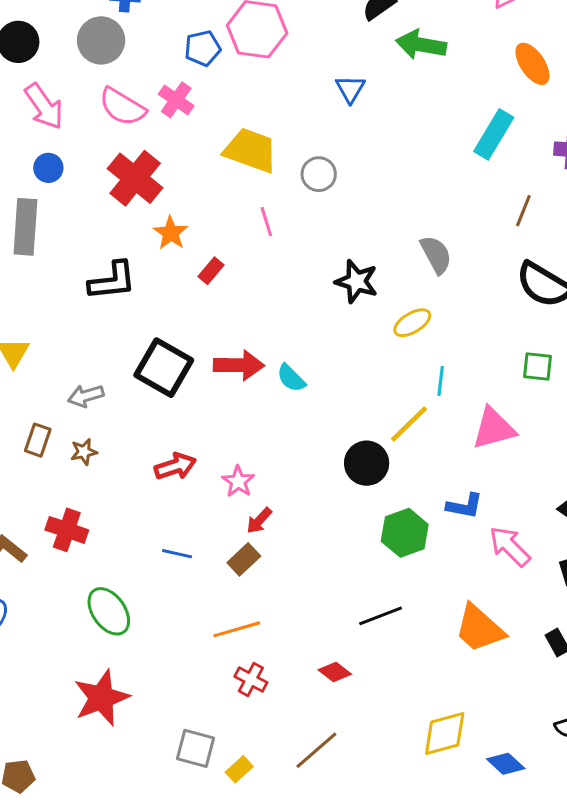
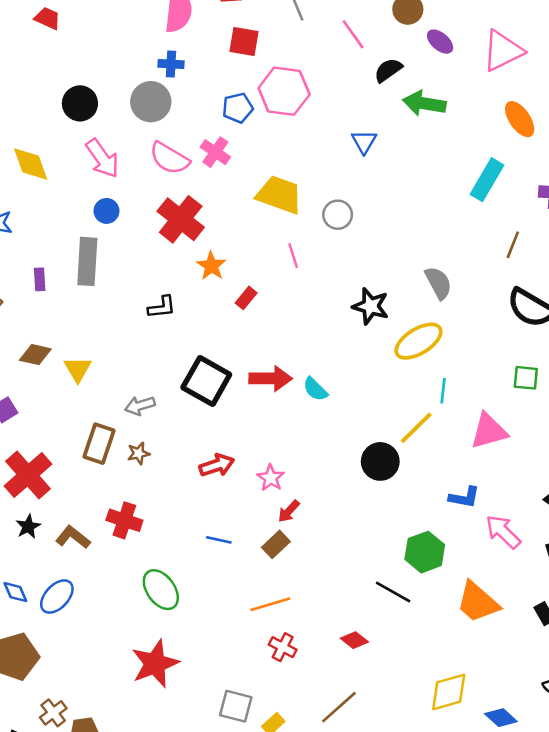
black L-shape: (112, 281) -> (162, 307), size x0.7
yellow ellipse: (412, 323) -> (418, 341), size x1.5
brown rectangle: (38, 440) -> (99, 444), size x1.4
green hexagon: (405, 533) -> (425, 552), moved
black line: (381, 616) -> (393, 592), turned 51

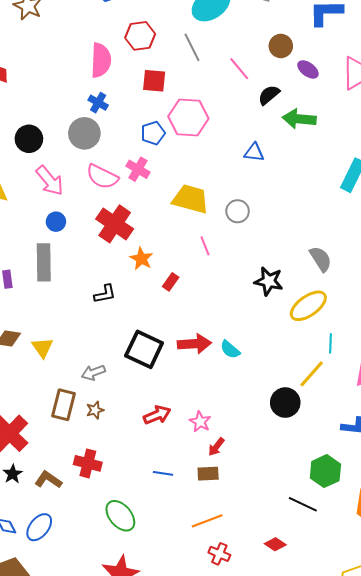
blue cross: (171, 64) -> (98, 103), turned 30
blue triangle: (364, 142) -> (254, 152), turned -50
brown rectangle: (276, 544) -> (208, 474), turned 45

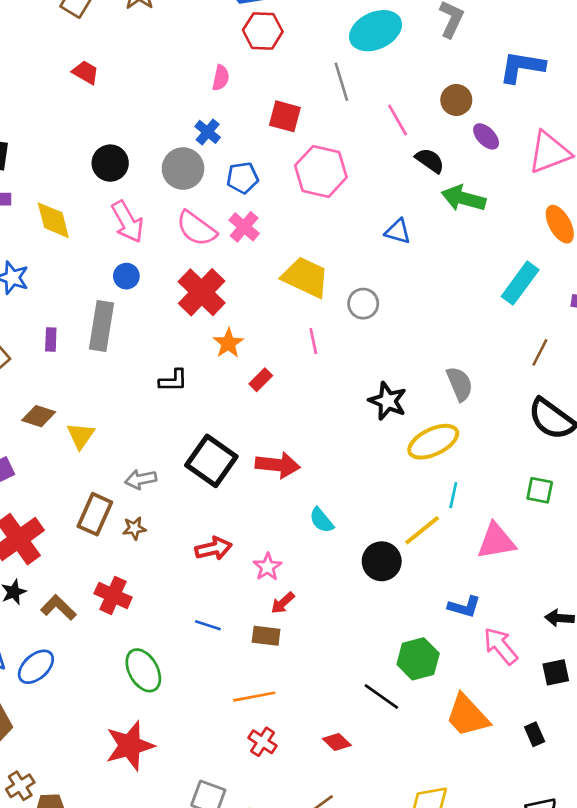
red hexagon: (140, 36) -> (263, 31), moved
pink semicircle: (101, 60) -> (221, 78), size x0.6
black semicircle: (269, 95) -> (430, 160), turned 65
blue pentagon: (153, 133) -> (242, 178), moved
cyan semicircle: (230, 350) -> (322, 520), moved

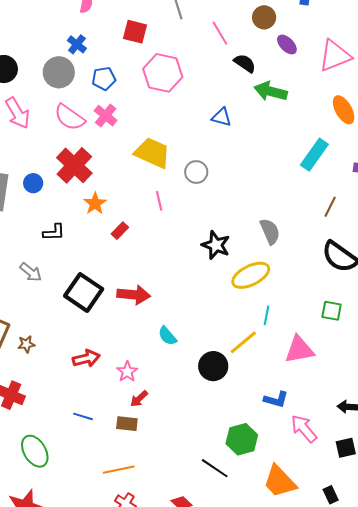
blue circle: (126, 276) -> (33, 183), moved
gray arrow: (141, 479) -> (31, 272), moved, turned -130

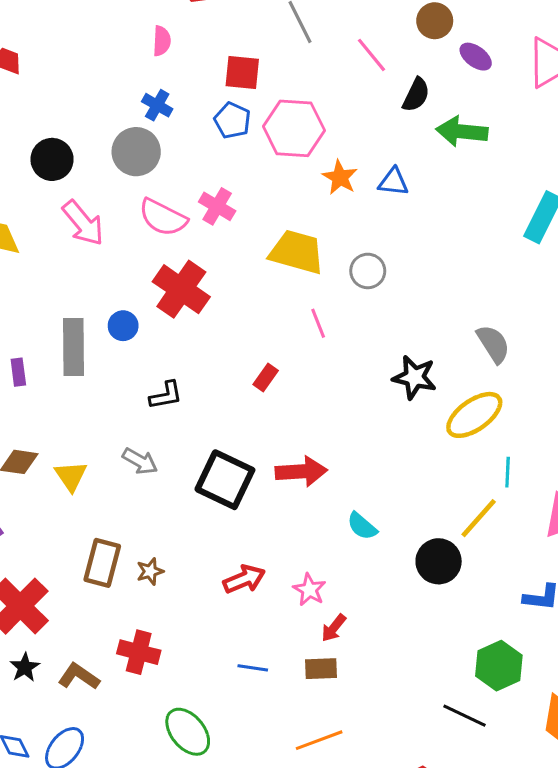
black semicircle: (245, 63) -> (416, 95), turned 90
blue pentagon: (104, 79) -> (232, 120), moved, turned -30
orange star: (95, 203) -> (340, 177), moved

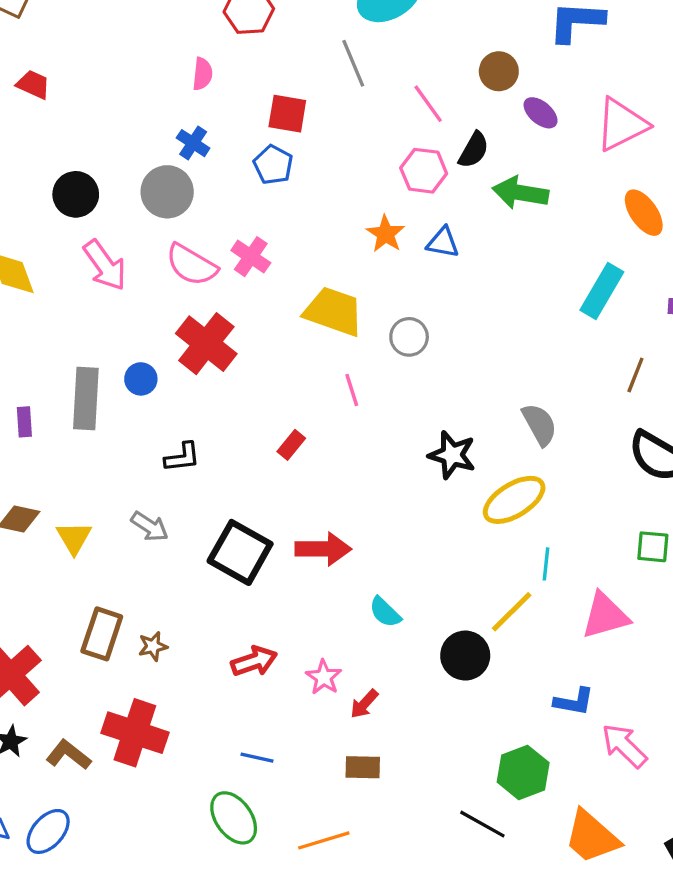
pink hexagon: (294, 128) -> (424, 171), moved, size x0.7
red arrow: (334, 628) -> (364, 704), moved
red cross: (139, 652) -> (135, 733), size x1.4
brown rectangle: (321, 669) -> (363, 767), moved
green ellipse: (188, 732) -> (234, 818), moved

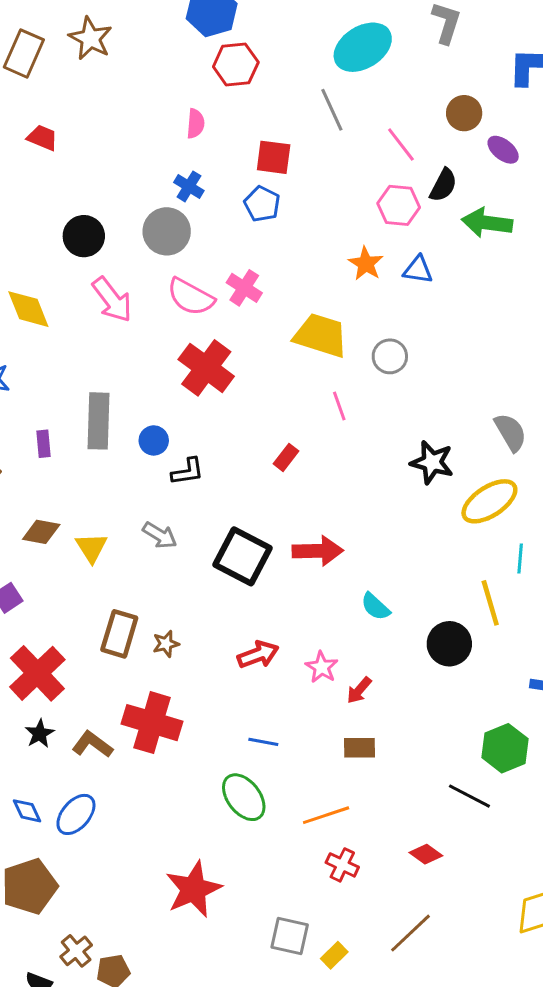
blue circle: (141, 379) -> (154, 440), moved
yellow line: (512, 612) -> (490, 603), turned -60

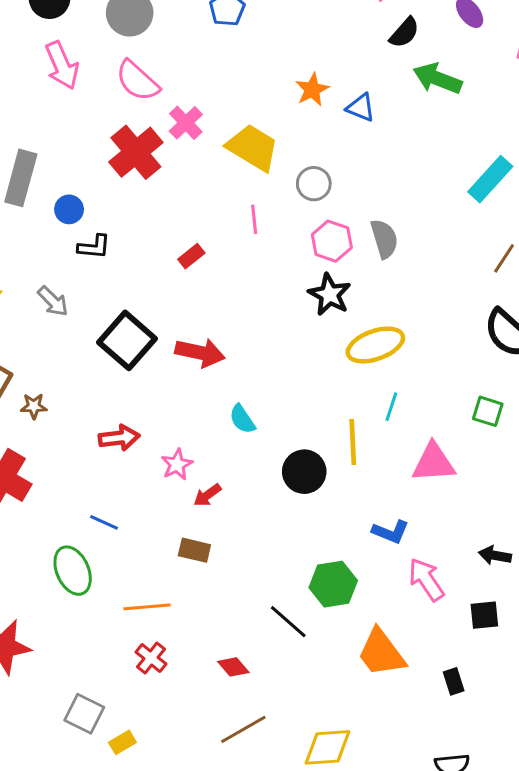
pink hexagon: (399, 205) -> (332, 241), moved
pink cross: (244, 288) -> (186, 123), moved
gray semicircle: (511, 432) -> (384, 239), moved
brown line: (411, 933) -> (243, 729), moved

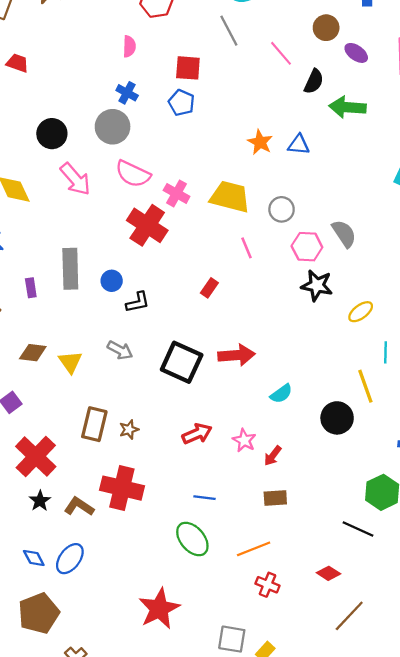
yellow ellipse: (375, 345) -> (361, 312), size x0.6
cyan semicircle: (242, 419) -> (281, 394), turned -75

